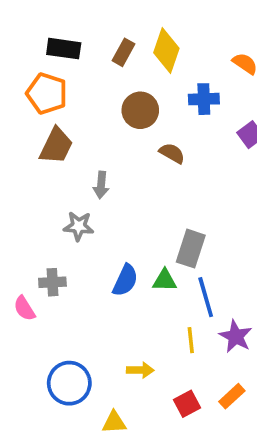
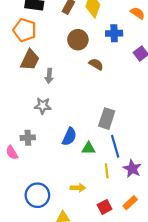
gray arrow: (101, 185) -> (49, 76), moved
green triangle: (165, 280) -> (89, 148), moved

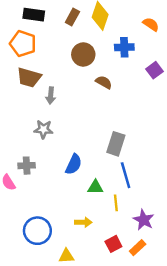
brown trapezoid: (30, 60) -> (29, 77), turned 80
green triangle: (89, 148) -> (95, 187), moved
purple star: (132, 169) -> (144, 220), moved
orange rectangle: (130, 203) -> (138, 248), moved

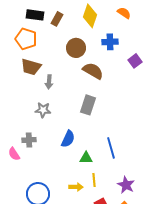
brown rectangle: (72, 17) -> (57, 19), moved
orange semicircle: (151, 24) -> (124, 13), moved
brown semicircle: (104, 82) -> (93, 71), size x1.5
gray rectangle: (116, 144) -> (88, 105), moved
yellow line: (116, 203) -> (94, 180), moved

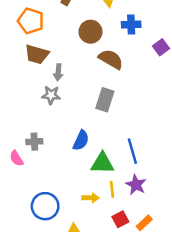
gray star: (43, 110) -> (51, 95), moved
green triangle: (86, 158) -> (102, 163), size x1.5
purple star: (126, 185) -> (136, 185), moved

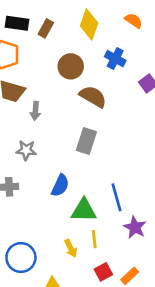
blue cross: (131, 25) -> (115, 59), turned 30
gray star: (51, 95) -> (26, 150), moved
purple star: (136, 185) -> (135, 227), moved
yellow arrow: (91, 198) -> (71, 248), turned 63

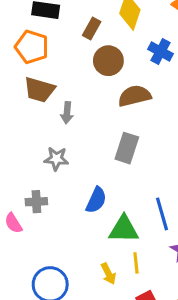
brown rectangle: (46, 28) -> (92, 28), moved
brown semicircle: (93, 96) -> (134, 96), turned -44

